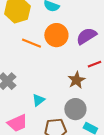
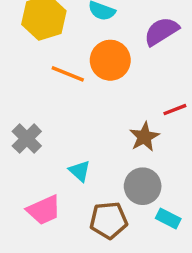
purple semicircle: (86, 36) -> (161, 31), moved
cyan triangle: (38, 100) -> (80, 171), turned -40

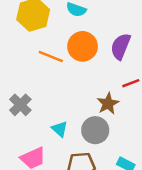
purple semicircle: (161, 31) -> (121, 46), moved, turned -36
gray circle: (143, 186) -> (95, 130), moved

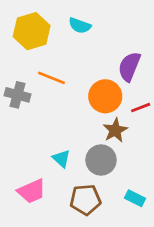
orange circle: (83, 46) -> (105, 96), moved
gray cross: (20, 105) -> (17, 95), moved, turned -30

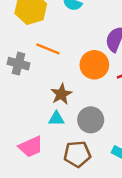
brown star: (115, 130) -> (61, 94), moved
cyan triangle: (61, 159) -> (56, 119), turned -42

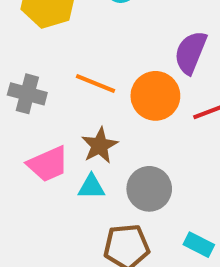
orange line: (48, 49) -> (95, 83), moved
pink trapezoid: (31, 147) -> (48, 164), moved

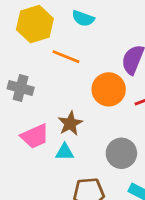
orange line: (95, 83) -> (66, 57), moved
gray circle: (149, 189) -> (121, 153), moved

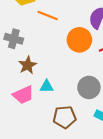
brown star: (70, 123) -> (28, 65), moved
pink trapezoid: (35, 136) -> (23, 95), moved

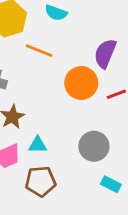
brown pentagon: (65, 117) -> (41, 181), moved

